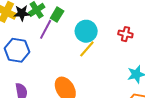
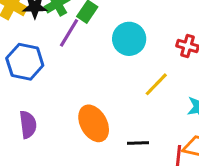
yellow line: (87, 49) -> (156, 84), moved

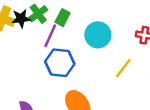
blue hexagon: (25, 62) -> (60, 63), moved

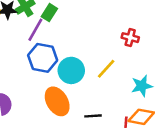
cyan circle: (98, 35) -> (71, 70), moved

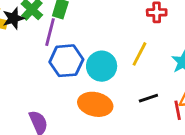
orange ellipse: (57, 101) -> (95, 104), turned -32
black line: (93, 116) -> (148, 98), moved

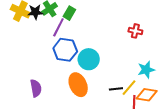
yellow line: (139, 54) -> (129, 88), moved
orange ellipse: (95, 104) -> (78, 85), turned 40

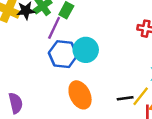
cyan circle: (89, 59) -> (86, 50), moved
purple semicircle: (36, 88) -> (16, 103), moved

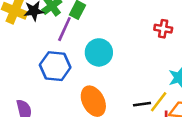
blue hexagon: (63, 54) -> (55, 66), moved

